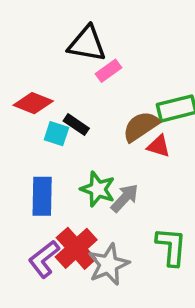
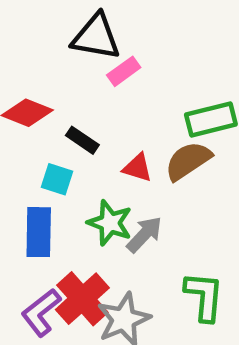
brown semicircle: (141, 126) -> (188, 161), moved
cyan square: (56, 134) -> (57, 179), moved
red triangle: (159, 146) -> (137, 168), moved

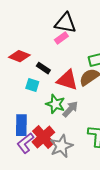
black triangle: (96, 37) -> (65, 23), moved
red triangle: (137, 168) -> (67, 80), size x1.6
blue rectangle: (39, 232) -> (21, 125), moved

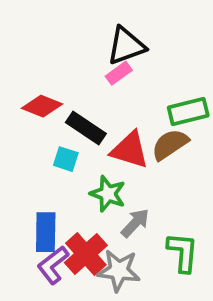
black triangle: (65, 23) -> (126, 46), turned -30
black rectangle: (43, 68) -> (86, 128), size x1.5
gray arrow: (70, 109) -> (135, 223), moved
gray star: (61, 146) -> (119, 271), turned 30

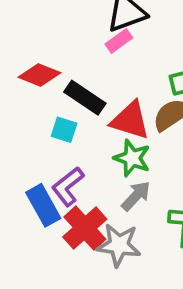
green star: (108, 194) -> (132, 158), moved
blue rectangle: (46, 232) -> (43, 205), turned -30
purple L-shape: (53, 265) -> (68, 186), moved

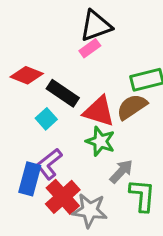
cyan square: (64, 130) -> (46, 119), turned 30
gray arrow: (136, 196) -> (121, 171), moved
blue rectangle: (43, 205) -> (30, 179), turned 44

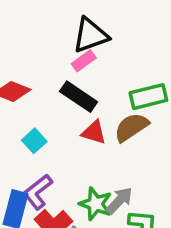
black rectangle: (63, 93) -> (79, 97), moved
red triangle: (99, 111) -> (94, 132), size x0.7
green star: (100, 141) -> (96, 204), moved

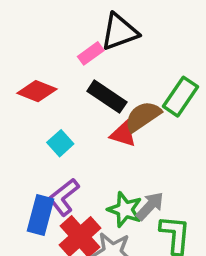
pink rectangle: (84, 61) -> (91, 53), moved
green rectangle: (148, 97) -> (180, 97), turned -42
brown semicircle: (131, 127) -> (143, 116), moved

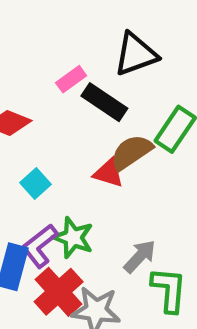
black triangle: (119, 32) -> (136, 54), moved
black rectangle: (107, 97) -> (104, 102), moved
green star: (125, 210) -> (73, 238), moved

